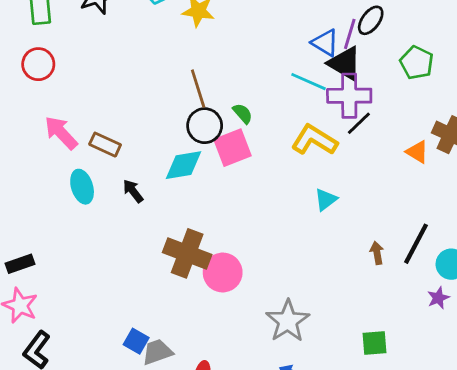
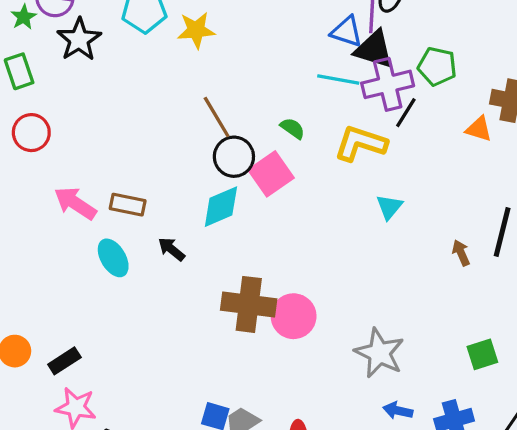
green pentagon: (417, 63) -> (437, 66), moved
green semicircle: (243, 113) -> (293, 128), moved

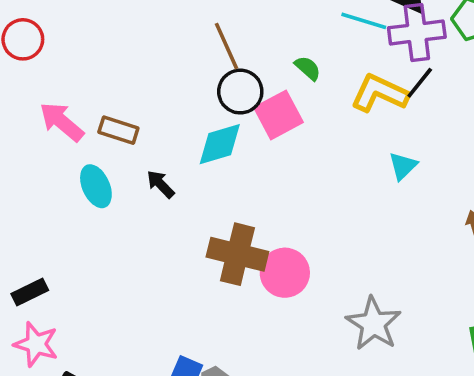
black line: (406, 113) -> (420, 83), moved

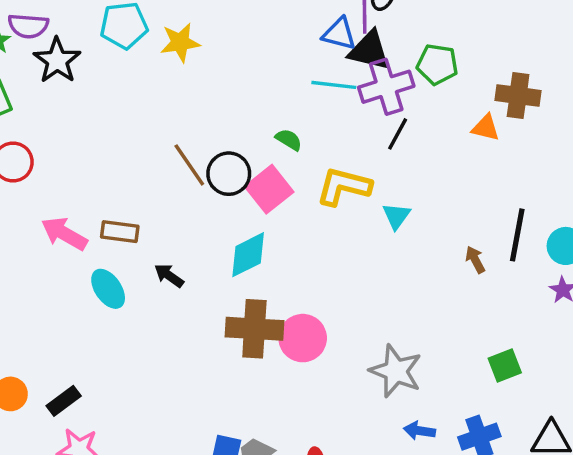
brown line: (226, 46) -> (189, 165), moved
yellow L-shape: (380, 93) -> (344, 186), moved
cyan diamond: (220, 144) -> (248, 255), moved

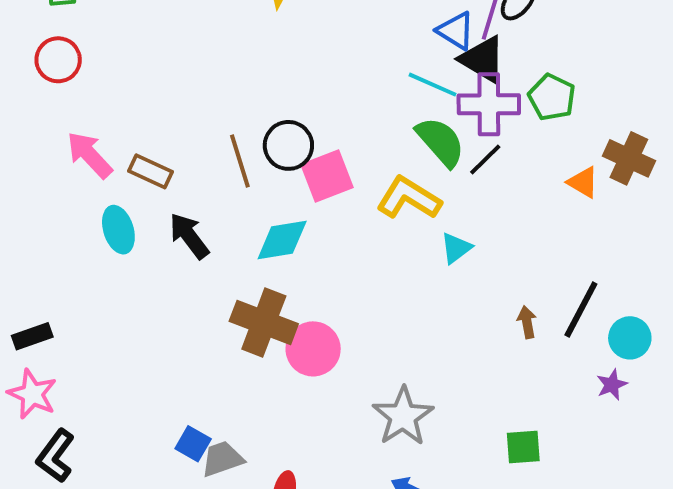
green semicircle: (289, 140) -> (441, 142), moved, size x1.8
brown line: (189, 165) -> (240, 161), moved
black arrow: (169, 276) -> (189, 236), size x1.4

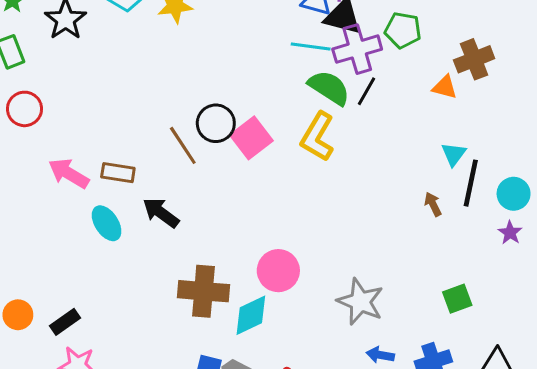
brown cross: (629, 158) -> (474, 59), turned -30
yellow L-shape: (409, 198) -> (318, 137), turned -75
cyan diamond: (282, 240) -> (251, 315), moved
cyan triangle: (456, 248) -> (454, 154), moved
brown cross: (264, 322) -> (203, 291), moved

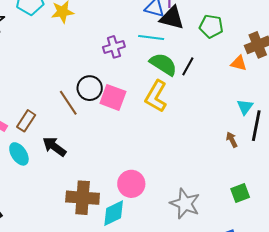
purple cross: (357, 49) -> (114, 47), moved, size x0.7
pink square: (251, 138) -> (113, 97), turned -32
brown rectangle: (118, 173) -> (26, 121), turned -65
green square: (457, 299) -> (240, 193), moved

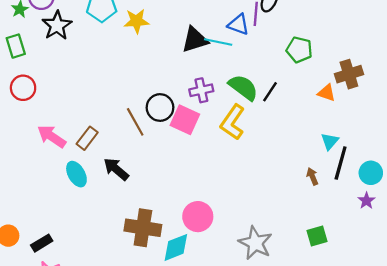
black triangle: (172, 18) -> (195, 40), moved, turned -36
cyan line: (151, 37) -> (218, 42), moved
purple cross: (114, 47) -> (201, 90), moved

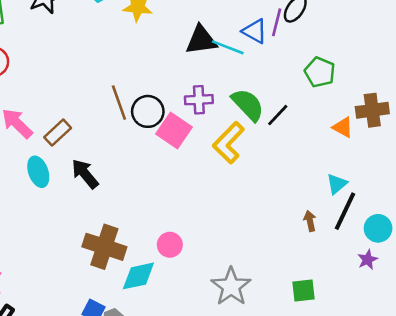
brown line: (135, 122) -> (119, 103), moved
pink circle: (198, 217) -> (170, 245), size x0.7

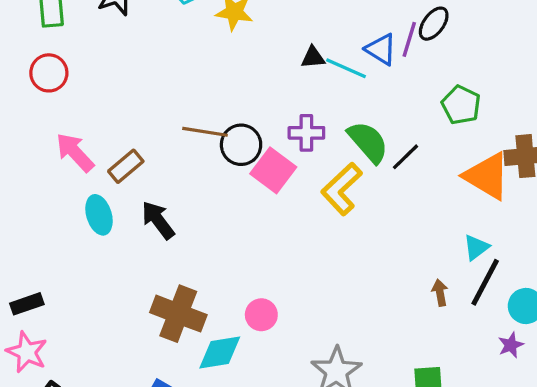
black triangle: (201, 40) -> (313, 57), size x0.6
brown line: (119, 103) -> (205, 132), turned -64
orange triangle: (343, 127) -> (487, 176), size x1.8

